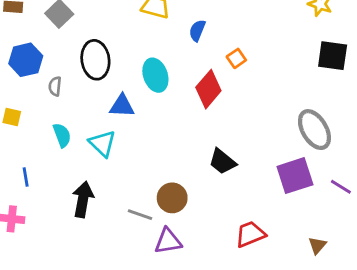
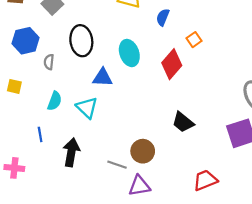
cyan semicircle: (62, 135) -> (55, 101), turned 42
blue line: (26, 177) -> (40, 134), moved

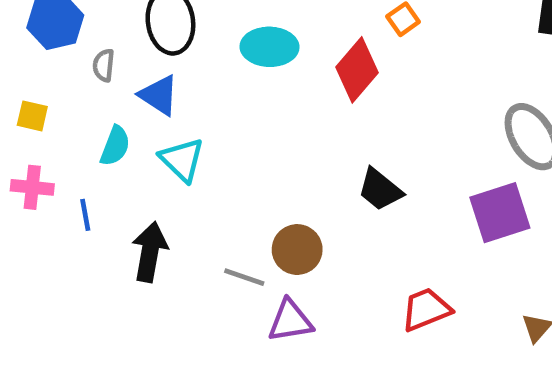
cyan ellipse: (129, 53) -> (270, 47), turned -70
blue triangle: (103, 78) -> (159, 95), moved, turned 30
pink cross: (14, 168) -> (32, 187), moved

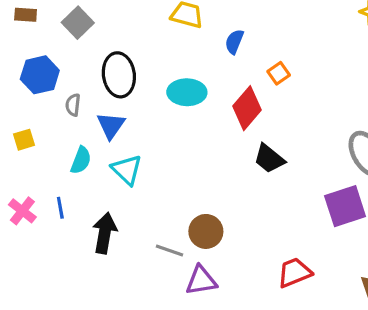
blue triangle: (159, 95) -> (111, 125), turned 32
yellow square: (32, 116) -> (24, 140), turned -30
pink cross: (32, 187) -> (22, 211), moved, turned 32
black trapezoid: (380, 190) -> (269, 159), moved

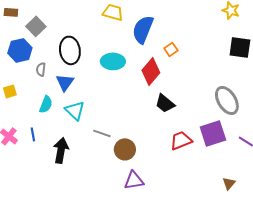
gray square: (78, 23) -> (36, 26), moved
blue semicircle: (234, 42) -> (143, 29), size x1.8
gray line: (169, 250) -> (102, 133), moved
red trapezoid: (294, 273) -> (181, 140), moved
purple triangle: (201, 280) -> (134, 180), moved

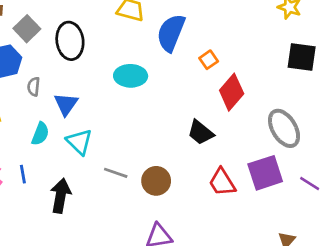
black ellipse: (70, 50) -> (70, 41), moved
red diamond: (151, 71) -> (232, 92), moved
red trapezoid: (181, 140) -> (222, 182), turned -100
brown circle: (125, 149) -> (156, 181), moved

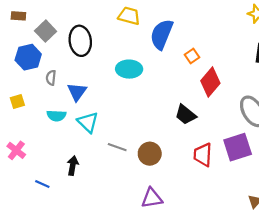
cyan semicircle: (40, 134) -> (56, 116), turned 72
blue line: (23, 174) -> (42, 184), moved, turned -56
red trapezoid: (222, 182) -> (203, 155), turned 35
black arrow: (61, 196) -> (73, 166), size x0.7

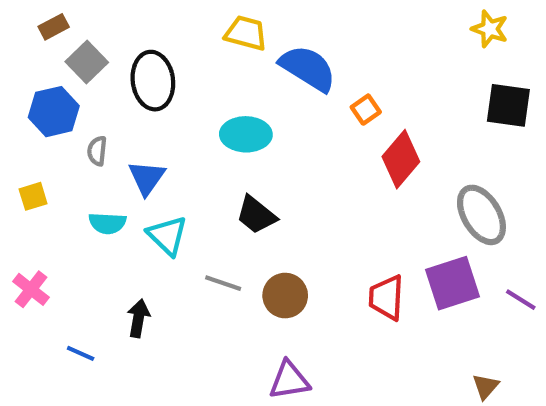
brown rectangle: (18, 16) -> (54, 27), moved, turned -32
blue semicircle: (162, 34) -> (308, 68), turned 100
black trapezoid: (185, 115) -> (256, 215), moved

